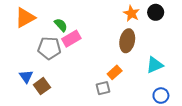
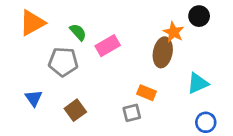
orange star: (131, 13) -> (173, 32), moved
pink rectangle: (71, 39) -> (108, 46), moved
orange rectangle: (115, 72) -> (147, 93), turned 64
brown square: (42, 86) -> (75, 110), moved

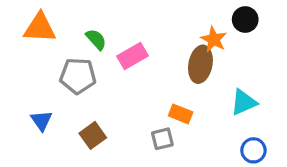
orange triangle: (32, 23) -> (40, 28), turned 32

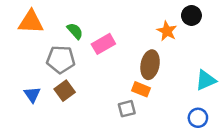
brown ellipse: (200, 64) -> (150, 65), moved
cyan triangle: (244, 102) -> (206, 80), moved
brown square: (93, 135) -> (65, 91), moved

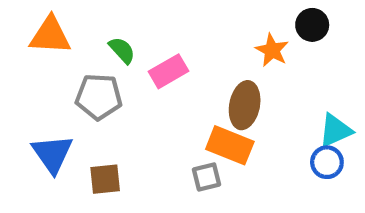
orange rectangle: (141, 89) -> (230, 145), size x1.5
brown square: (65, 91) -> (105, 179), moved, turned 30
blue triangle: (32, 94) -> (52, 154), size x1.5
blue circle: (198, 118) -> (327, 162), moved

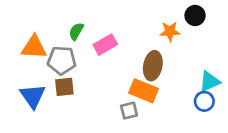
orange triangle: (50, 35) -> (34, 47), moved
green semicircle: (122, 50) -> (76, 31), turned -108
orange star: (272, 50) -> (170, 31), turned -30
brown square: (105, 179) -> (64, 87), moved

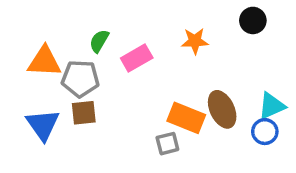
orange star: (170, 31) -> (195, 41), moved
brown ellipse: (153, 66) -> (222, 109), moved, turned -36

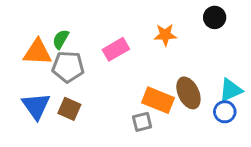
green semicircle: (99, 41) -> (61, 39), moved
brown square: (84, 113) -> (69, 109), moved, turned 30

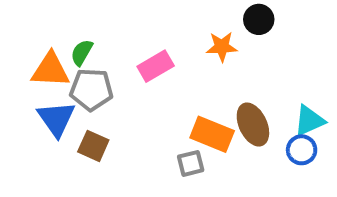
black circle: (215, 17) -> (259, 19), moved
blue triangle: (36, 106) -> (56, 119), moved

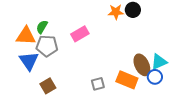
orange star: (222, 47) -> (116, 12), moved
brown ellipse: (253, 125) -> (142, 65), moved
orange rectangle: (212, 134) -> (127, 80), moved
brown square: (93, 146) -> (48, 86), moved, turned 35

